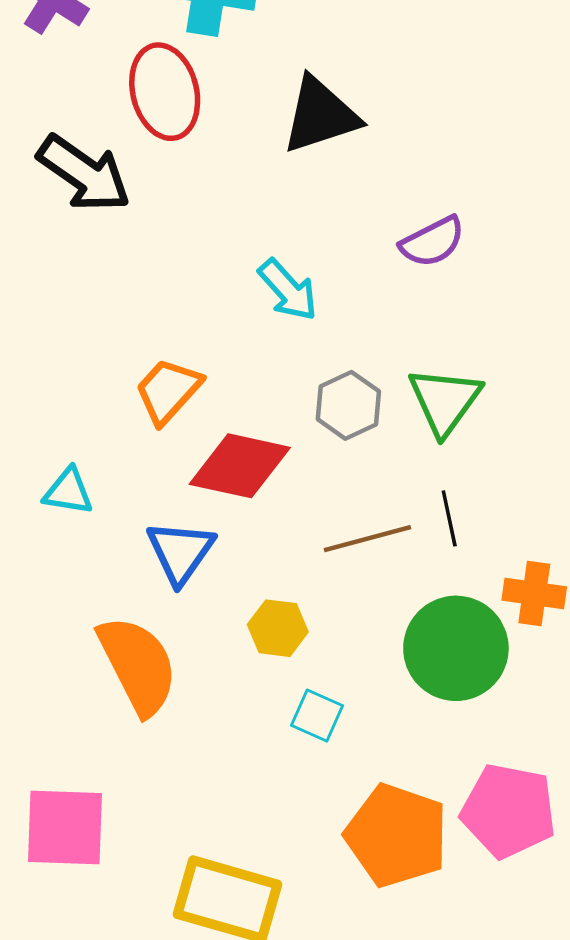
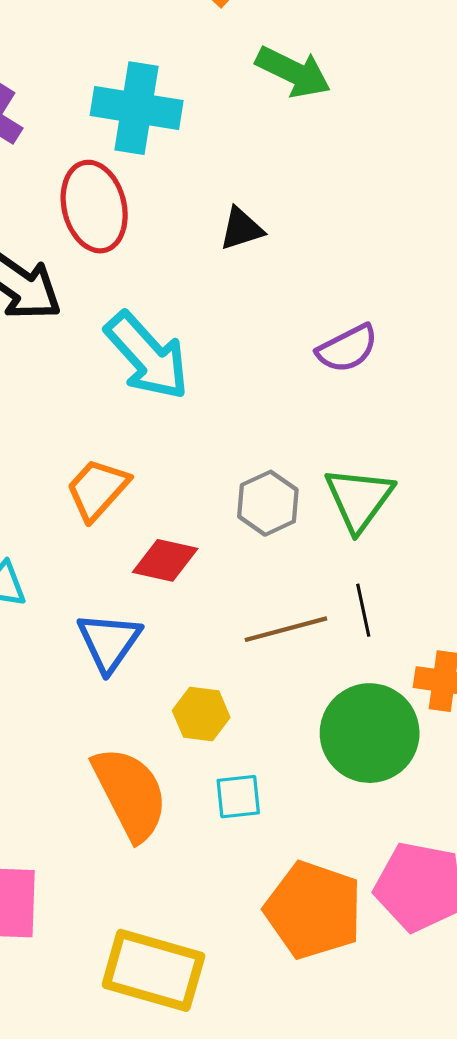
black triangle: (320, 115) -> (241, 229), size x0.6
cyan arrow: (288, 290) -> (147, 356), moved, size x1.5
red diamond: (240, 466) -> (165, 560), size x0.7
orange semicircle: (138, 665) -> (130, 793), moved
cyan square: (317, 716) -> (238, 797), turned -30

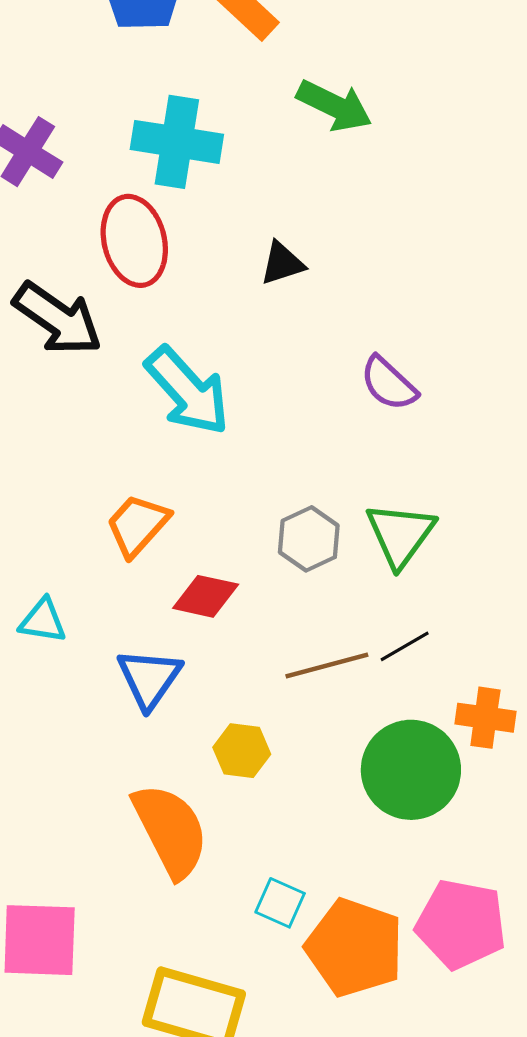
purple semicircle: (347, 348) -> (389, 384), turned 70
black line: (363, 610) -> (405, 646), turned 72
cyan square: (238, 797) -> (280, 903), moved, turned 30

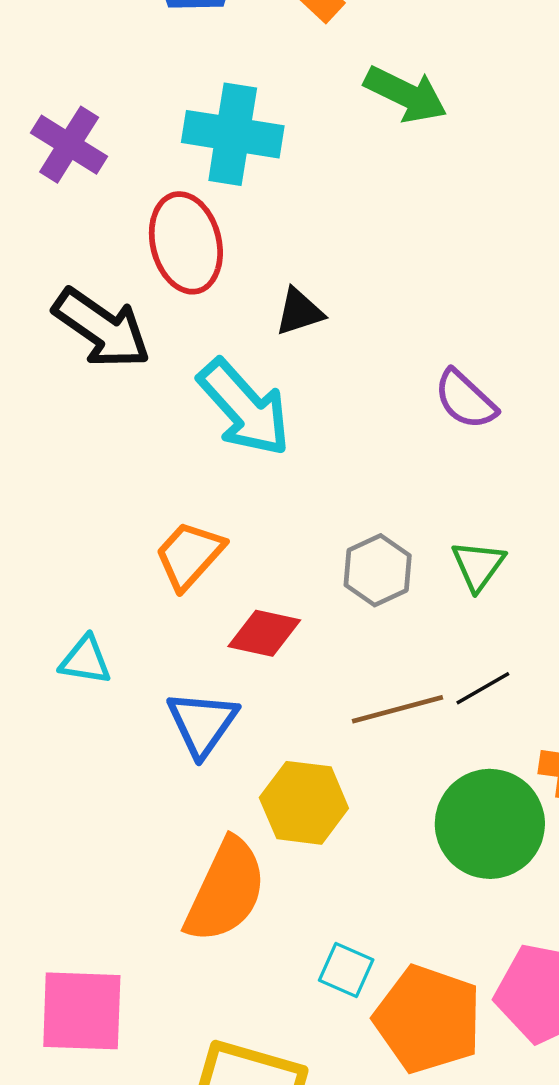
black triangle: (282, 263) -> (299, 312), moved
green triangle: (400, 535) -> (478, 566), size x0.7
yellow hexagon: (242, 751) -> (304, 803), size x1.4
orange semicircle: (170, 830) -> (226, 891), turned 52

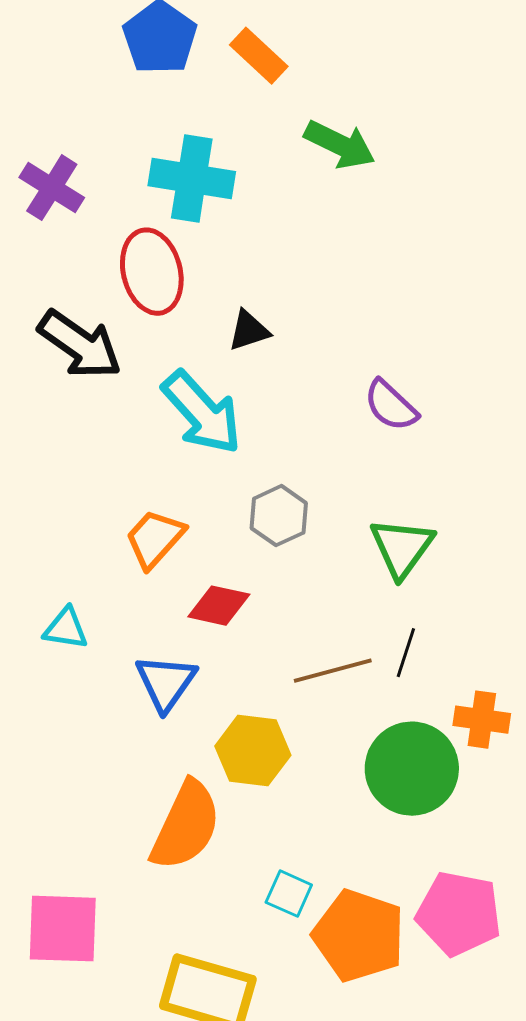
green triangle: (478, 566) -> (402, 548), size x1.4
gray hexagon: (378, 570) -> (279, 516), moved
black line: (483, 688) -> (406, 653), turned -42

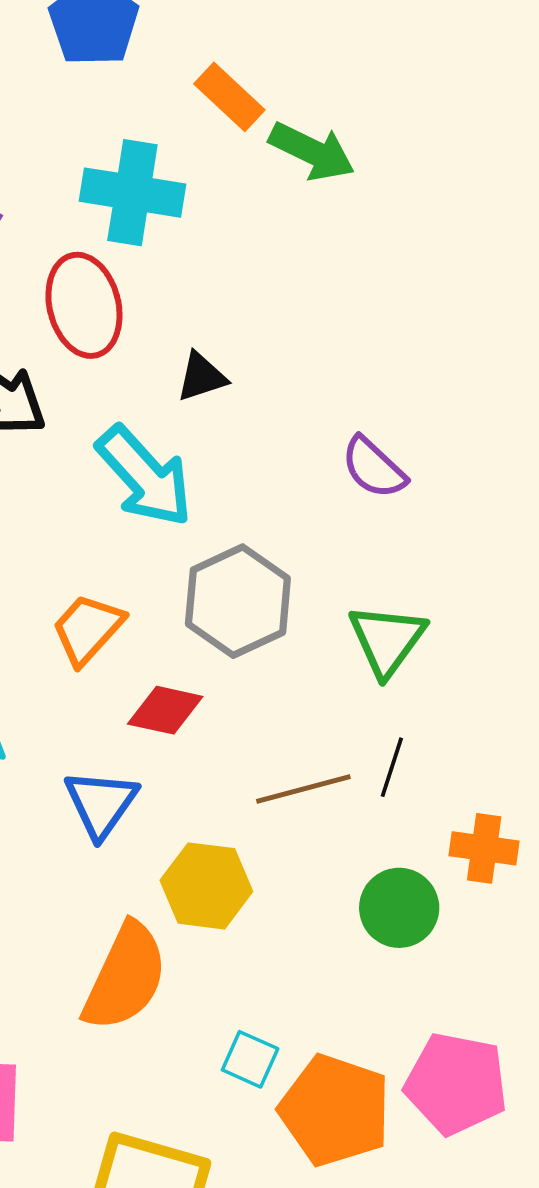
orange rectangle: (259, 56) -> (229, 97), moved
gray hexagon: (279, 516) -> (238, 601), size x1.5
green circle: (412, 769) -> (399, 908), size x0.7

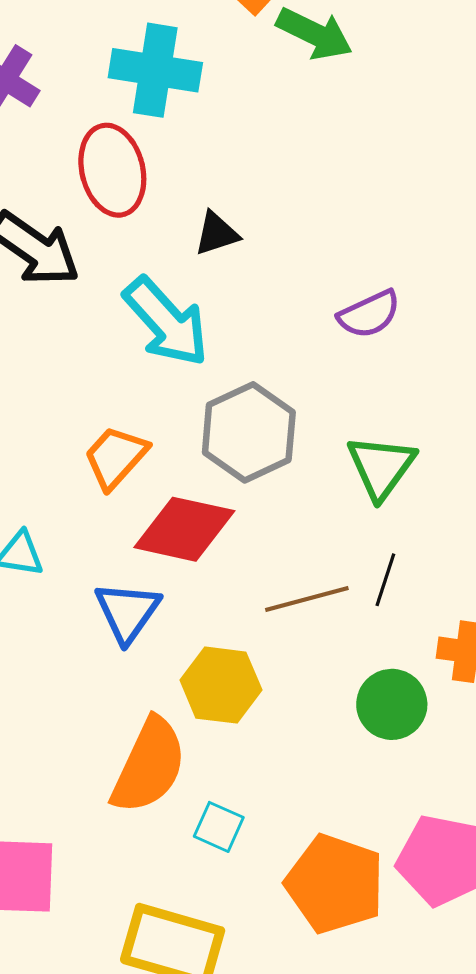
purple semicircle: (374, 468) -> (369, 314), turned -68
red diamond: (165, 710) -> (184, 529), size x1.5
cyan square: (250, 1059) -> (219, 827), moved

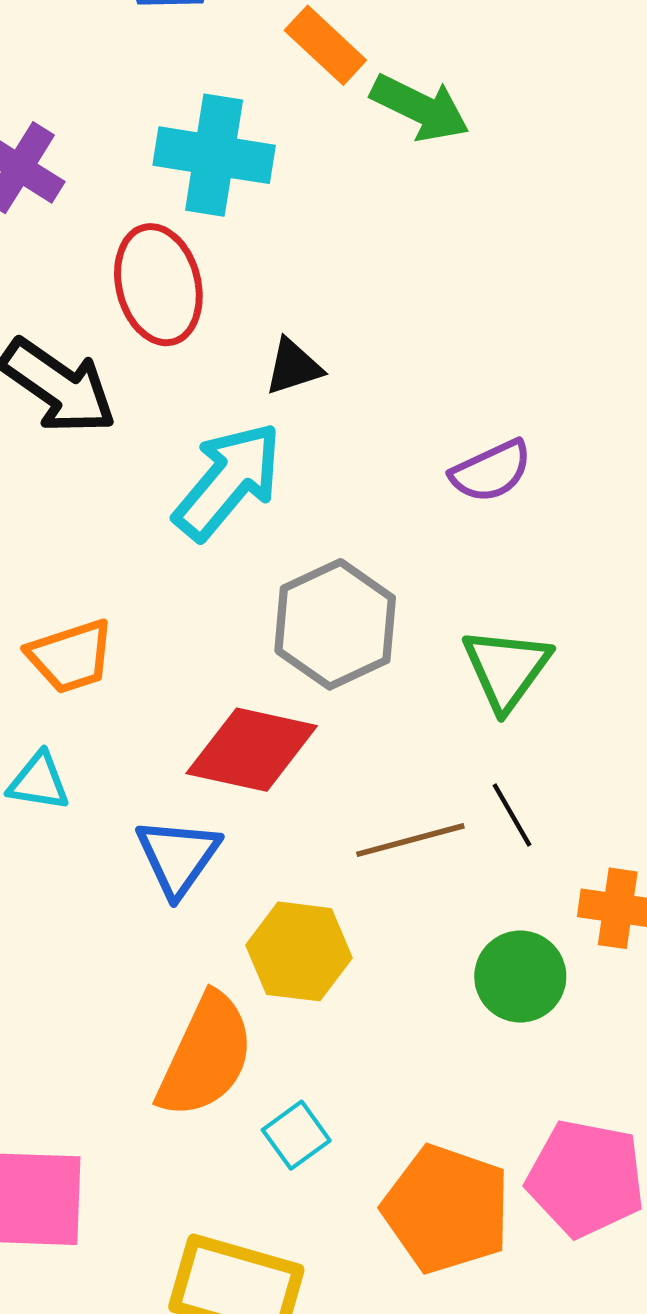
cyan arrow: (166, 322) -> (228, 481), turned -98
orange trapezoid: (116, 457) -> (71, 656), moved, turned -150
black line: (385, 580) -> (512, 815), turned -48
cyan square: (219, 827) -> (296, 1135), turned 30

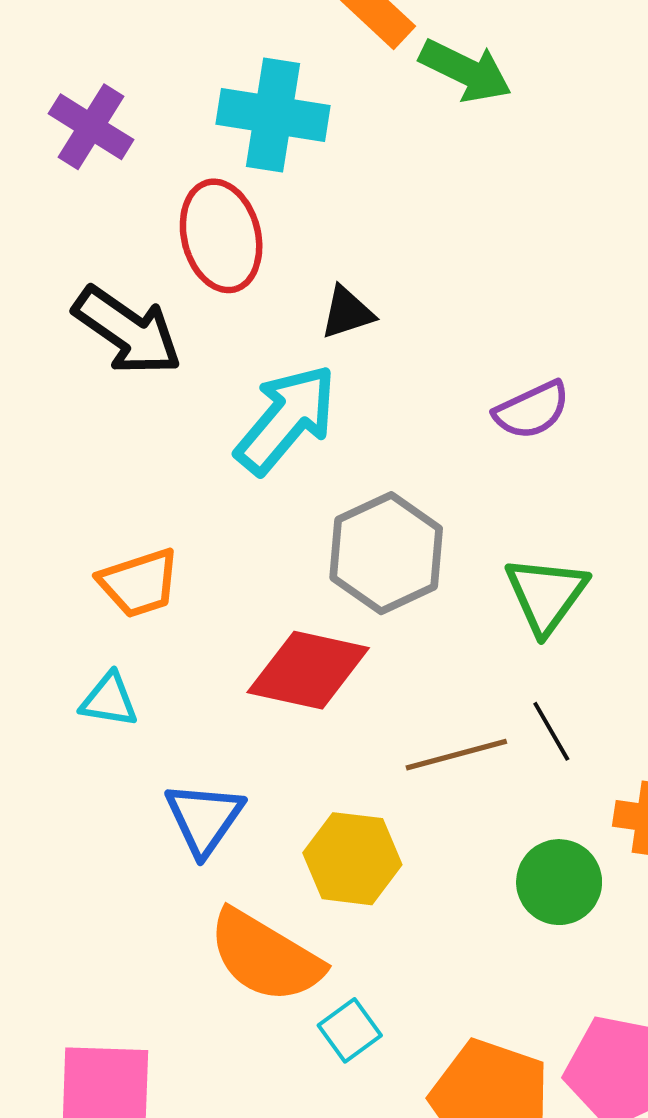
blue triangle: (178, 857) -> (204, 818), moved
orange semicircle: (206, 1056) -> (265, 956), turned 96

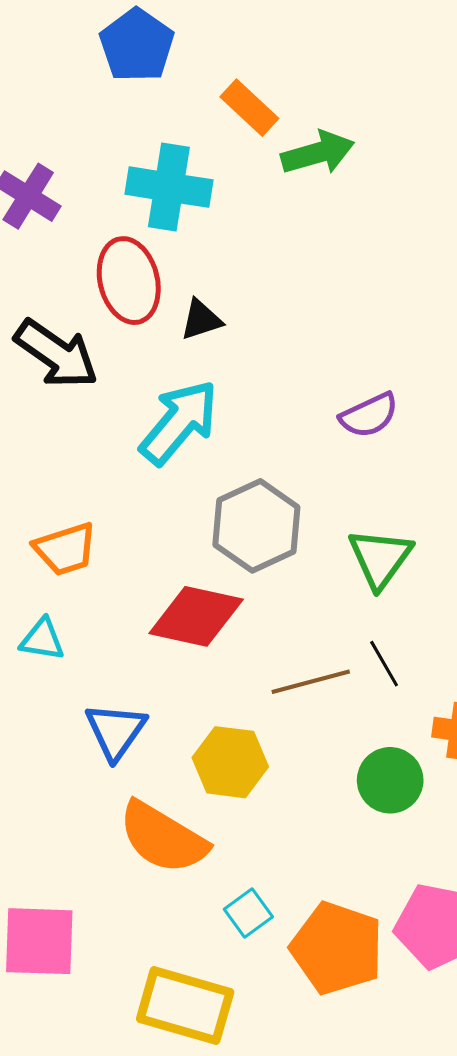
green arrow: (465, 71) -> (318, 153), turned -42
black triangle: (347, 313) -> (201, 320), moved
cyan square: (350, 1030) -> (248, 913), moved

